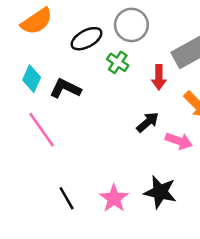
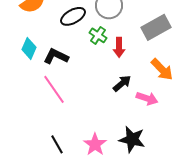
red arrow: (159, 77) -> (119, 47), moved
pink line: (42, 130) -> (54, 89), moved

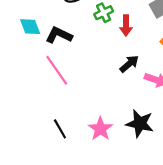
green cross: (98, 35) -> (104, 13), turned 30
cyan diamond: (29, 48) -> (30, 27), turned -45

